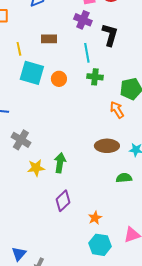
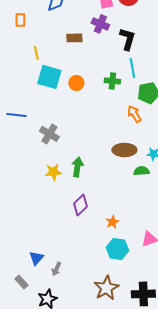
brown rectangle: (49, 39) -> (74, 38), moved
cyan line: (87, 53) -> (132, 68), moved
gray cross: (21, 140) -> (49, 134), moved
green semicircle: (124, 178) -> (141, 171), moved

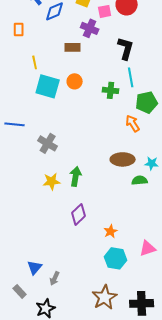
purple cross: (100, 24) -> (90, 28), moved
orange circle: (76, 83) -> (75, 81), moved

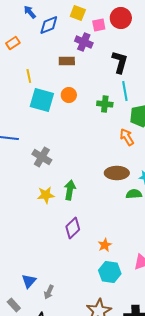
orange rectangle: (19, 29) -> (13, 43), turned 56

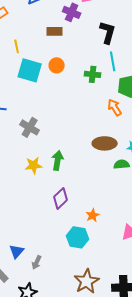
cyan hexagon: (110, 272) -> (78, 237), moved

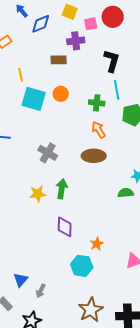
purple cross: (72, 12) -> (76, 41), turned -30
orange arrow: (115, 107) -> (99, 130), moved
gray cross: (30, 127) -> (48, 153), moved
brown ellipse: (105, 143) -> (94, 156), moved
purple diamond: (61, 198) -> (65, 227), turned -45

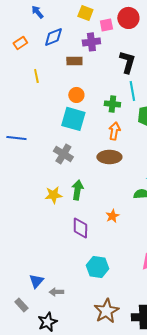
blue diamond: (41, 24) -> (53, 37), moved
cyan square: (34, 99) -> (73, 119), moved
orange arrow: (99, 130) -> (114, 131), turned 42
orange star: (97, 244) -> (112, 216), moved
gray arrow: (41, 291) -> (56, 292), turned 64

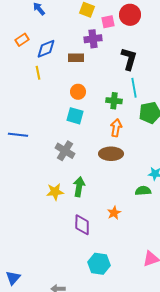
blue diamond: (53, 37) -> (46, 49), moved
cyan square: (73, 119) -> (75, 116), size x0.7
blue triangle: (36, 281) -> (13, 278), moved

